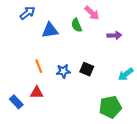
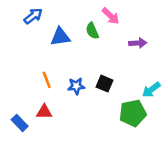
green pentagon: (110, 107) -> (133, 113), moved

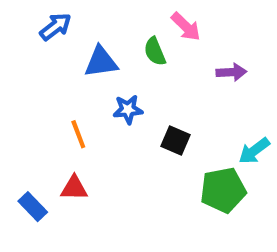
blue star: (76, 86) -> (128, 109), moved

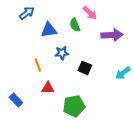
purple arrow: (231, 72) -> (112, 35), size x1.5
red triangle: (74, 188) -> (48, 88), moved
green pentagon: (223, 190) -> (74, 106), moved

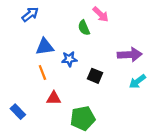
blue triangle: (49, 30) -> (45, 47), moved
purple arrow: (112, 35) -> (130, 55), moved

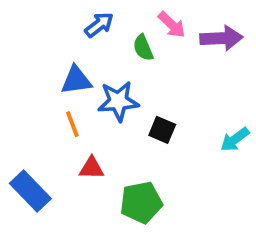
blue arrow: (30, 14) -> (99, 25), moved
purple arrow: (130, 55) -> (221, 38), moved
blue star: (69, 59) -> (118, 101), size x1.5
blue rectangle: (18, 112) -> (30, 191), size x1.5

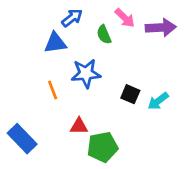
blue triangle: (76, 80) -> (55, 43), moved
black square: (162, 130) -> (130, 94), moved
cyan arrow: (235, 139) -> (158, 101), moved
red triangle: (91, 168) -> (79, 126), moved

